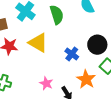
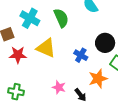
orange star: (86, 79) -> (98, 79), turned 30

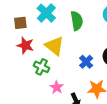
green cross: (16, 92) -> (41, 67), moved

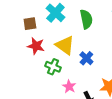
blue cross: (86, 62) -> (86, 58), moved

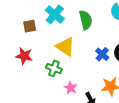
red star: (36, 46) -> (24, 56), moved
blue cross: (86, 58) -> (102, 54), moved

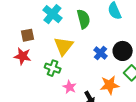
brown square: (30, 26) -> (28, 35), moved
yellow triangle: (65, 47) -> (64, 46), turned 35

